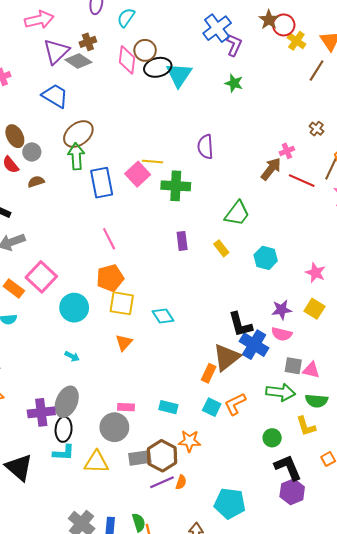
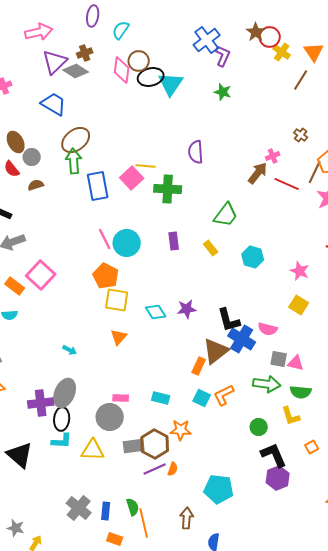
orange pentagon: (110, 278) -> (106, 276), turned -30
cyan circle: (74, 308) -> (127, 243), moved
purple star: (282, 310) -> (187, 309), moved

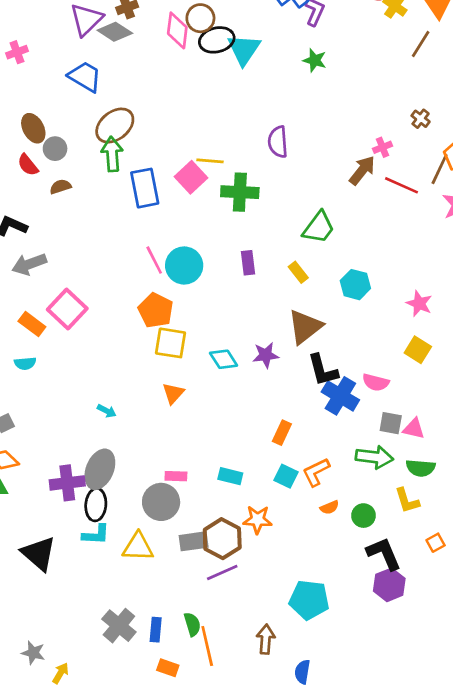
brown triangle: (216, 351) -> (305, 327), moved
orange semicircle: (173, 469) -> (330, 507), moved, turned 48

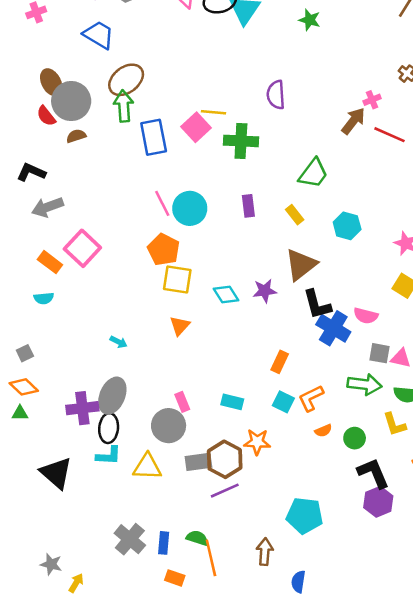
gray circle: (55, 149) -> (71, 101), size x1.8
pink rectangle: (176, 476) -> (182, 402), turned 66
green semicircle: (192, 624) -> (197, 538), turned -55

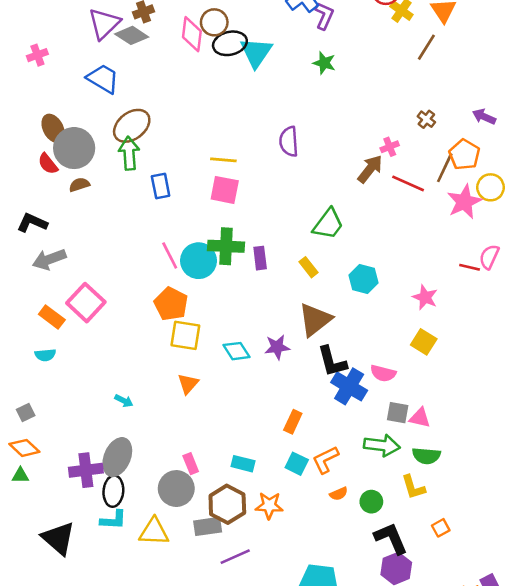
pink square: (196, 127) -> (225, 190), moved, turned -36
blue rectangle: (154, 137) -> (161, 186), size x0.7
green cross: (241, 141) -> (226, 246), moved
brown hexagon: (225, 459) -> (227, 504), moved

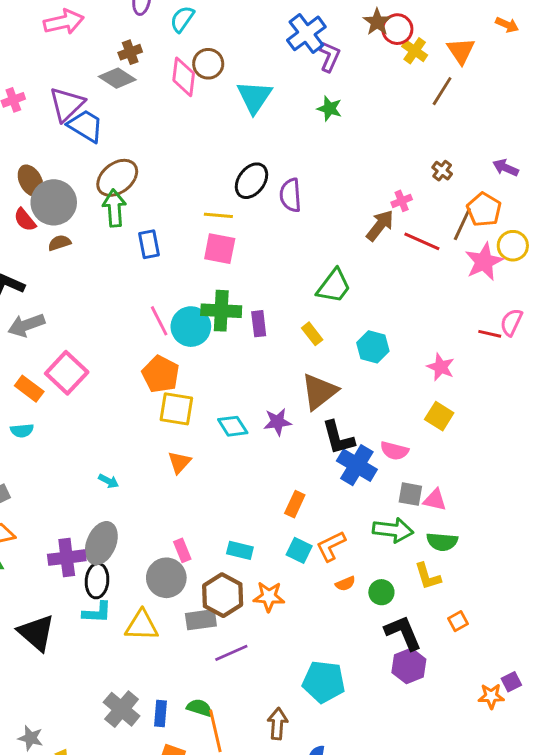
purple triangle: (104, 24) -> (67, 104), moved
black ellipse: (230, 43) -> (252, 181), moved, turned -40

